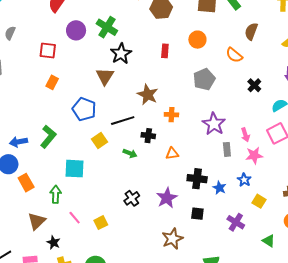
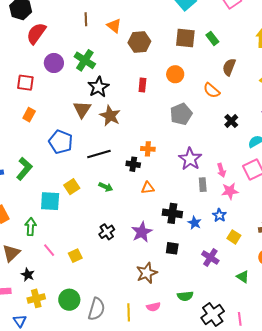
brown star: (148, 95) -> (110, 116), moved
black cross: (148, 136) -> (133, 164), moved
yellow square: (99, 141) -> (72, 187), moved

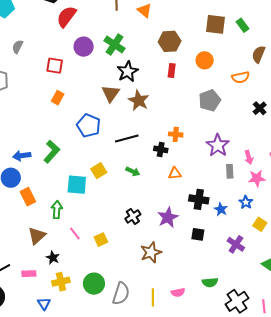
brown hexagon: (139, 42) -> (170, 41), moved
orange semicircle: (212, 90) -> (241, 77), turned -54
brown star: (147, 273) -> (151, 252), moved

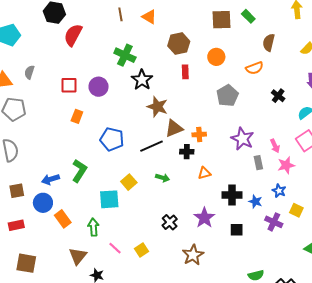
purple circle: (84, 47) -> (99, 87), moved
brown triangle: (111, 94) -> (174, 128), moved, turned 42
purple cross: (236, 244) -> (274, 222), moved

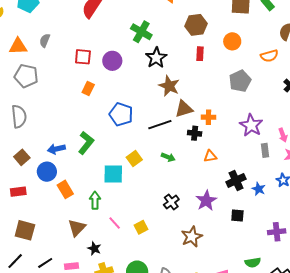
brown square: (17, 191) -> (22, 157), turned -35
black cross: (232, 195) -> (236, 180), turned -30
purple cross: (274, 222) -> (277, 232), moved, turned -36

